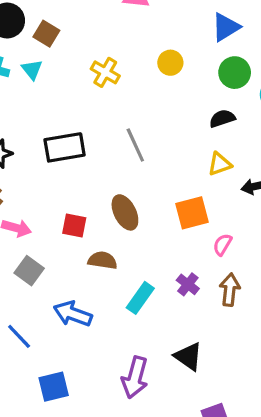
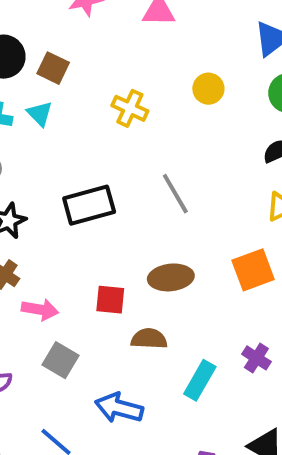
brown ellipse: (125, 212) -> (171, 277), turned -64

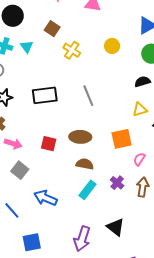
brown square: (53, 68) -> (52, 29), moved
brown semicircle: (149, 339) -> (85, 164), moved

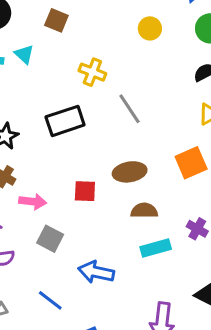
yellow cross: (72, 50) -> (92, 72), moved
cyan rectangle: (87, 190) -> (156, 248), turned 48

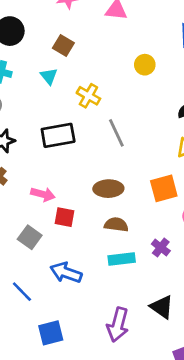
cyan triangle: (24, 54) -> (49, 76), moved
red square: (85, 191) -> (65, 217), moved
pink arrow: (33, 202) -> (43, 194), moved

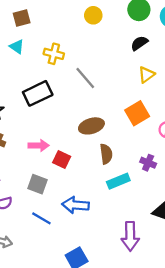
brown square: (63, 46) -> (22, 18), turned -30
red square: (65, 217) -> (62, 159), turned 30
brown semicircle: (116, 225) -> (106, 154), turned 90
blue line: (22, 292) -> (41, 218), moved

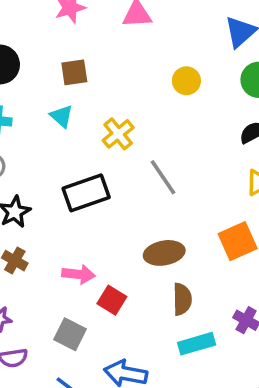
yellow cross: (54, 54) -> (118, 134), turned 30

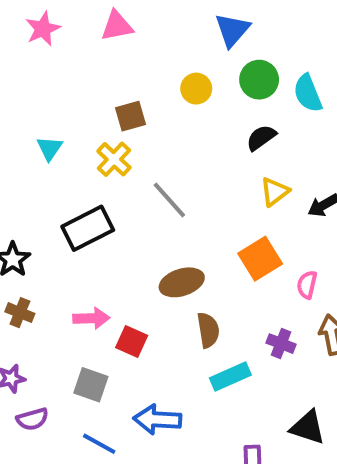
brown square: (74, 72) -> (131, 116), moved
yellow circle: (186, 81) -> (196, 89), moved
cyan triangle: (62, 116) -> (50, 148), turned 30

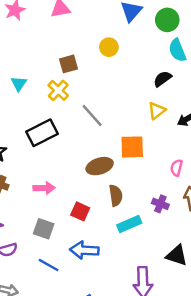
green circle: (259, 80) -> (167, 20), moved
black semicircle: (261, 138) -> (162, 79), moved
orange square: (260, 259) -> (132, 147), moved, turned 30
red square: (132, 341) -> (80, 211), moved

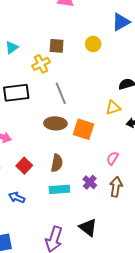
brown ellipse: (100, 166) -> (55, 123), moved
blue arrow: (84, 250) -> (17, 197), size x0.7

